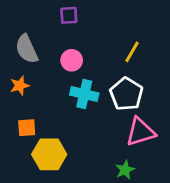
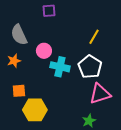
pink circle: (72, 60) -> (44, 51), moved

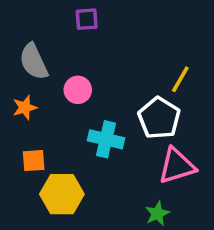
yellow line: (94, 37) -> (180, 79), moved
cyan cross: (60, 67) -> (106, 139), moved

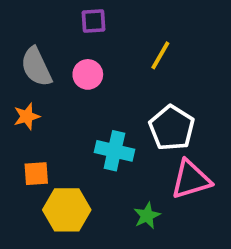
yellow line: (180, 79) -> (160, 55), moved
pink circle: (78, 90) -> (88, 74), moved
green star: (157, 214) -> (147, 216), moved

